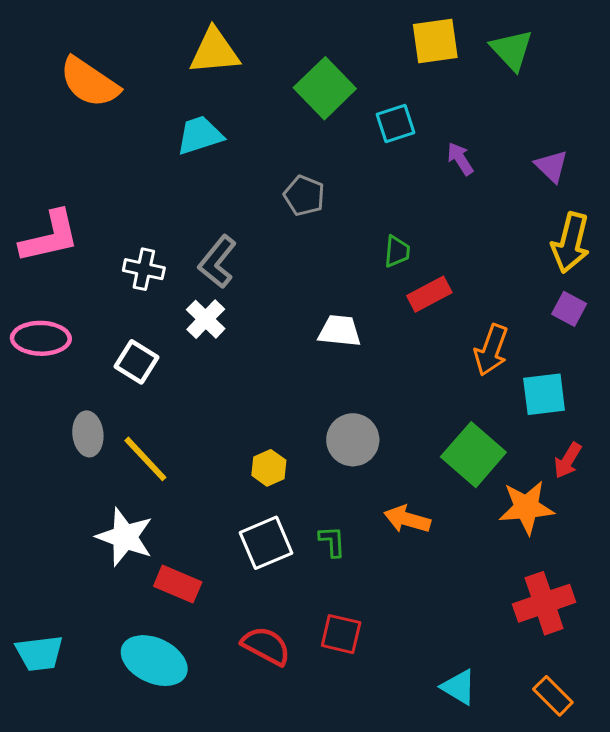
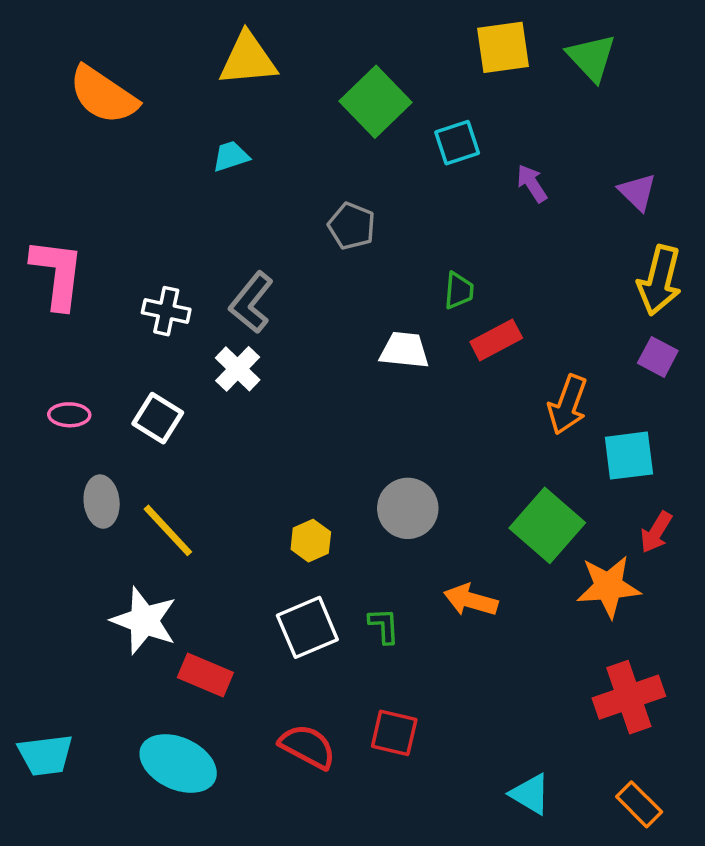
cyan trapezoid: (200, 135) -> (231, 156), size x0.7
pink L-shape: (50, 237) -> (57, 274), turned -70
white trapezoid: (340, 331) -> (404, 350), moved
pink ellipse: (41, 338) -> (69, 415), moved, size x0.6

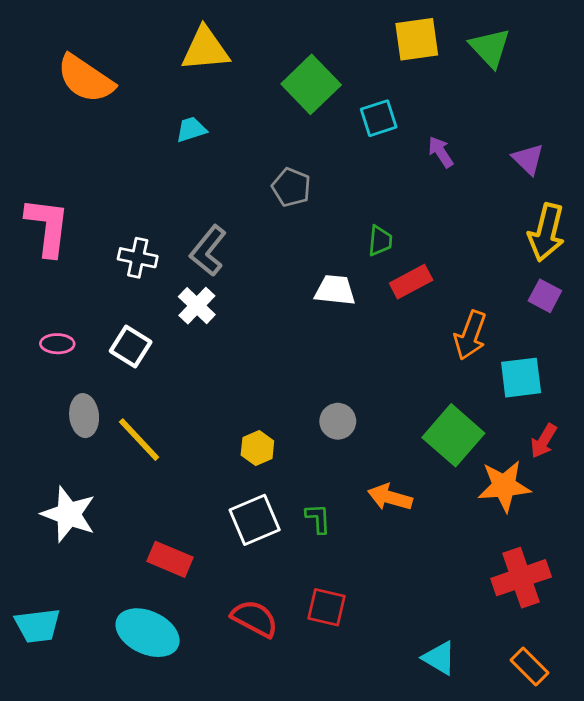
gray circle: (408, 508) -> (338, 421), size x0.7
white star: (144, 621) -> (69, 514), moved

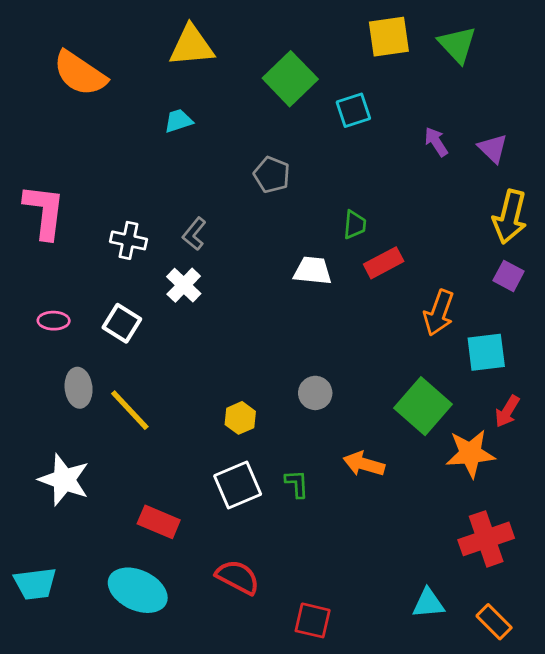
purple arrow: (441, 152) -> (436, 142), moved
gray L-shape: (208, 251) -> (194, 234), size x0.7
red square: (327, 607) -> (313, 620), moved
cyan triangle: (439, 658) -> (428, 603), moved, turned -36

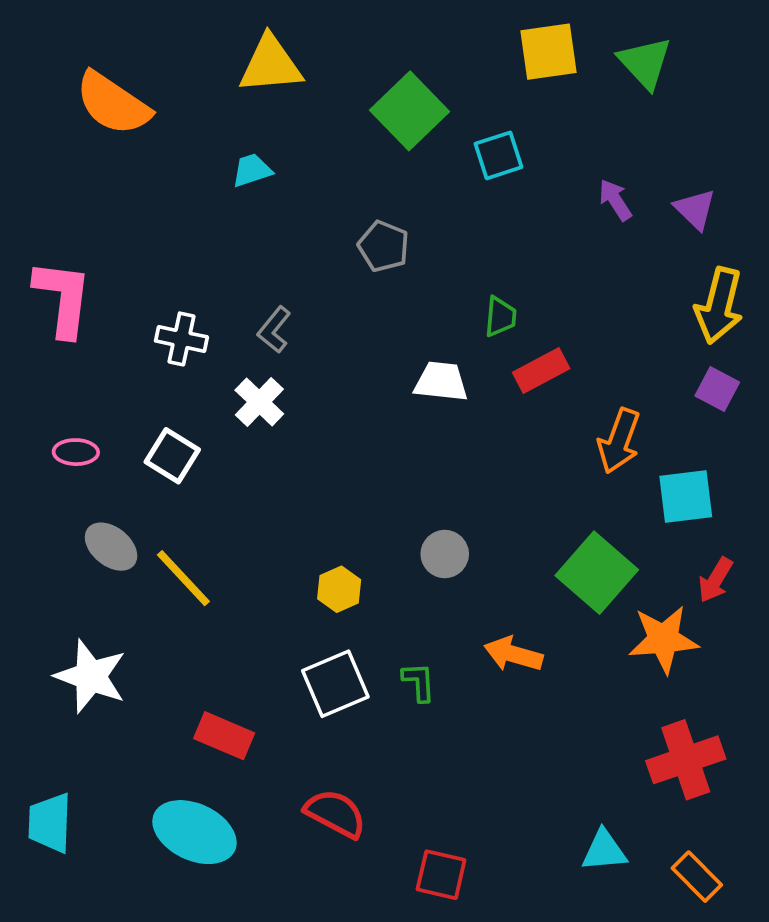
gray ellipse: (79, 388) -> (111, 547), turned -45
cyan trapezoid: (35, 584) -> (50, 823), turned 99

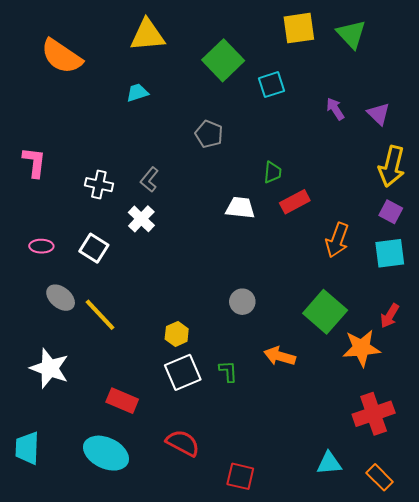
pink L-shape: (63, 298) -> (34, 162), size x0.7
cyan square: (686, 497) -> (390, 253), moved
yellow hexagon: (339, 589) -> (177, 334), moved

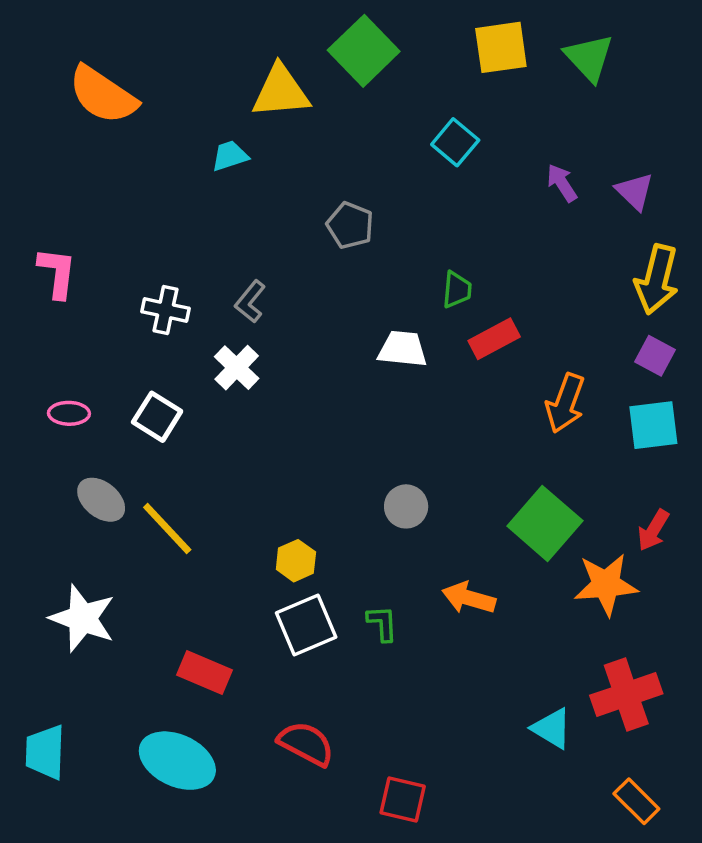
yellow triangle: (147, 35) -> (281, 91), moved
green square: (223, 60) -> (364, 51), moved
cyan square: (272, 85) -> (455, 142), turned -32
cyan triangle: (329, 463) -> (552, 728), moved, turned 36

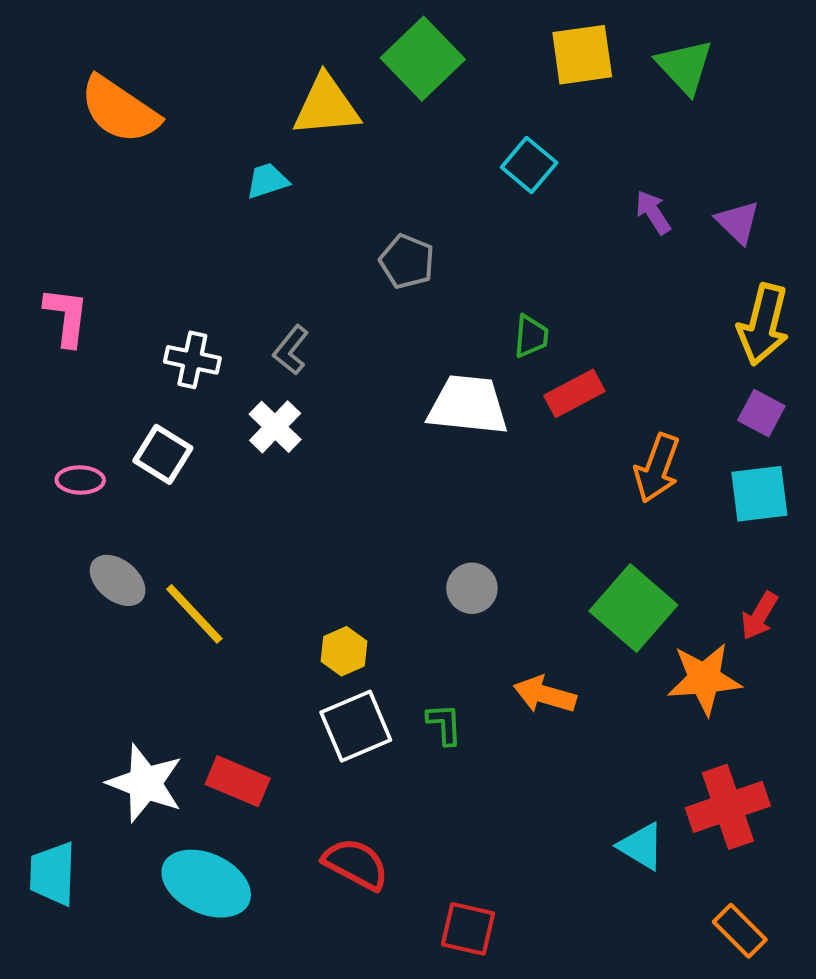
white trapezoid: (403, 349) -> (468, 405), size x1.4
white square: (157, 417) -> (163, 454), moved
white star: (82, 618) -> (145, 783), moved

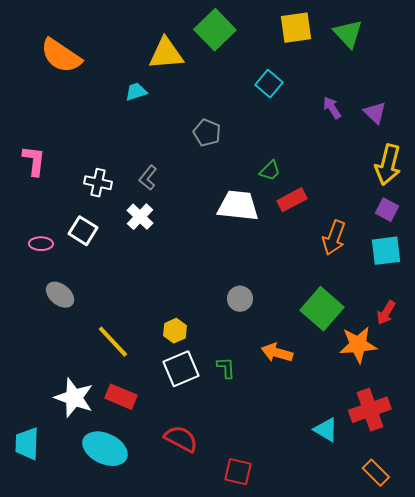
green trapezoid: (531, 336) -> (270, 171), turned 40
yellow line: (194, 614) -> (113, 342), moved

